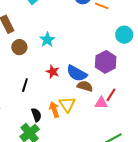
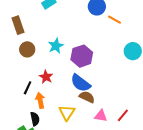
purple hexagon: (106, 62) -> (82, 56), moved
red star: (53, 72) -> (46, 77), moved
red line: (111, 95) -> (123, 115), moved
orange arrow: (54, 110) -> (40, 100), moved

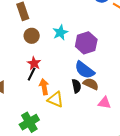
red star: (46, 77) -> (34, 63), moved
yellow triangle: (67, 113) -> (56, 99), moved, turned -42
black semicircle: (35, 119) -> (76, 86), moved

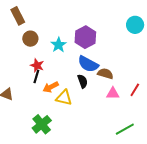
cyan star: (60, 32) -> (59, 45), moved
brown semicircle: (91, 84) -> (105, 74), moved
orange arrow: (44, 87) -> (51, 87), turned -98

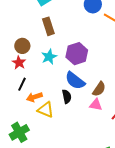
brown rectangle: (18, 16) -> (48, 26), moved
red star: (37, 65) -> (19, 63), moved
brown semicircle: (105, 74) -> (99, 89), moved, turned 98
pink triangle: (113, 93) -> (96, 105), moved

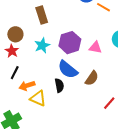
pink triangle: (96, 105) -> (95, 47), moved

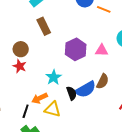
cyan star: (42, 45) -> (54, 77), moved
blue semicircle: (68, 70) -> (86, 89), moved, turned -60
black line: (15, 73) -> (26, 111), moved

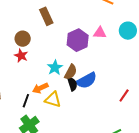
pink triangle: (102, 50) -> (100, 33), moved
brown semicircle: (103, 81) -> (71, 72), moved

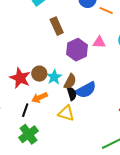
brown rectangle: (46, 16) -> (57, 26), moved
brown circle: (23, 39) -> (39, 74), moved
red star: (21, 56) -> (20, 78), moved, size x1.5
yellow triangle: (53, 99) -> (66, 113), moved

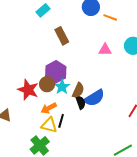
purple hexagon: (77, 50) -> (56, 72), moved
black line: (25, 110) -> (61, 121), moved
yellow triangle: (66, 113) -> (49, 125), moved

